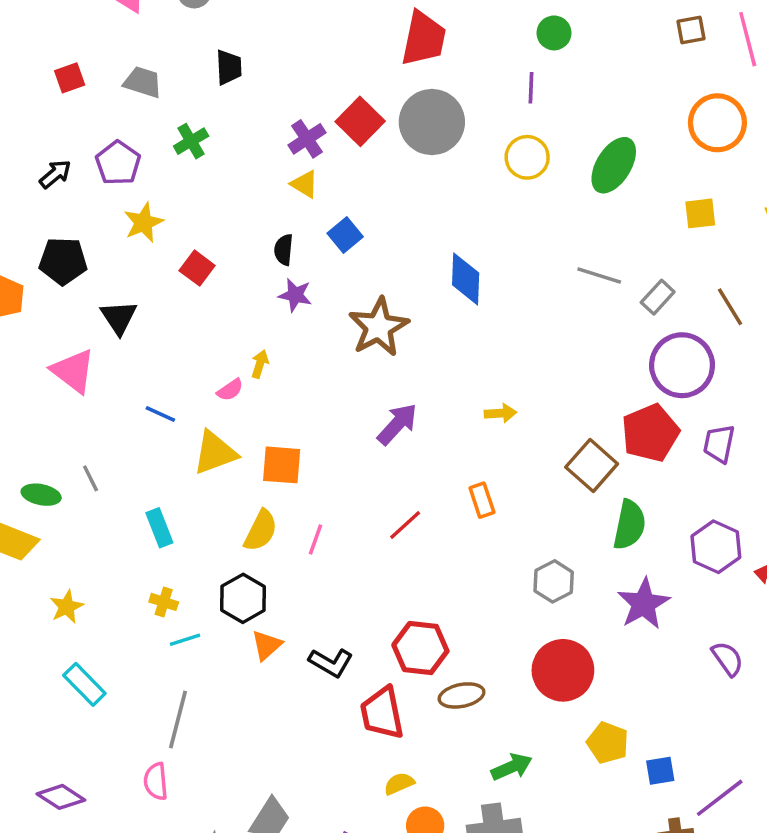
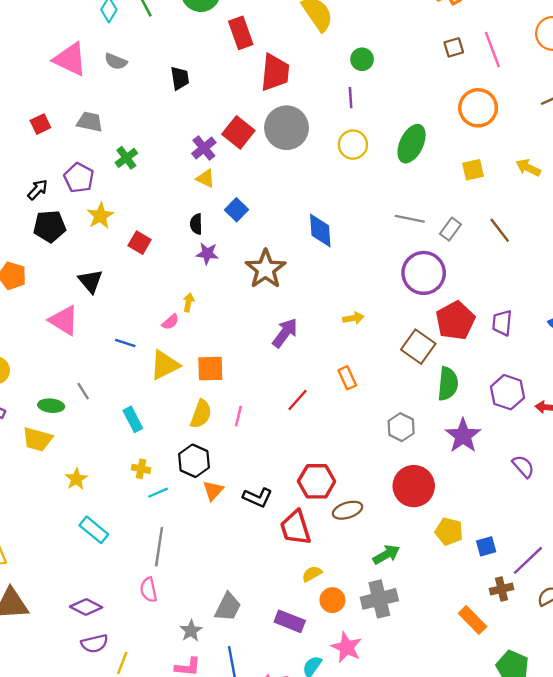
black trapezoid: (229, 67) -> (180, 78), moved
black pentagon: (63, 261) -> (50, 226), moved
purple circle: (682, 365) -> (424, 273), moved

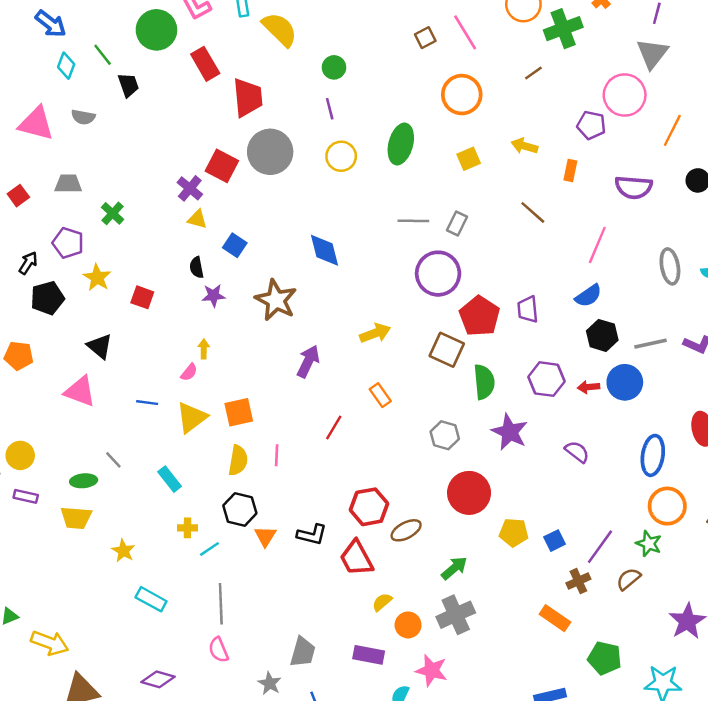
black trapezoid: (180, 78) -> (128, 85), moved
brown line: (500, 230) -> (533, 212), moved
yellow arrow: (353, 318) -> (375, 333), size x1.4

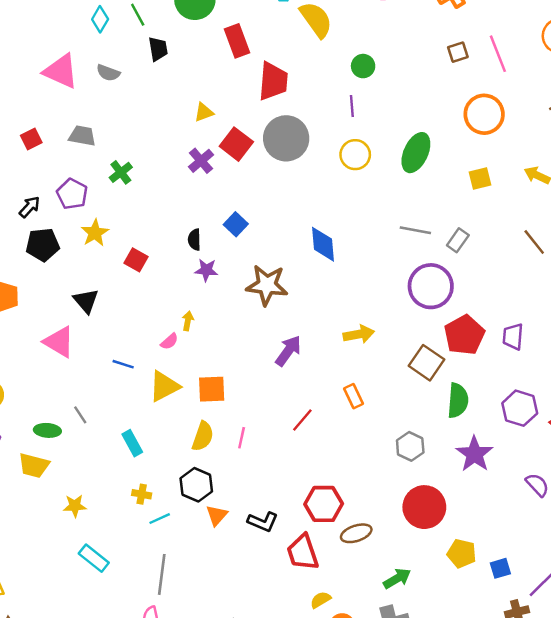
yellow triangle: (197, 219) -> (204, 112), moved, turned -45
brown star: (276, 300) -> (267, 285), turned -30
yellow star: (123, 551) -> (75, 506), turned 30

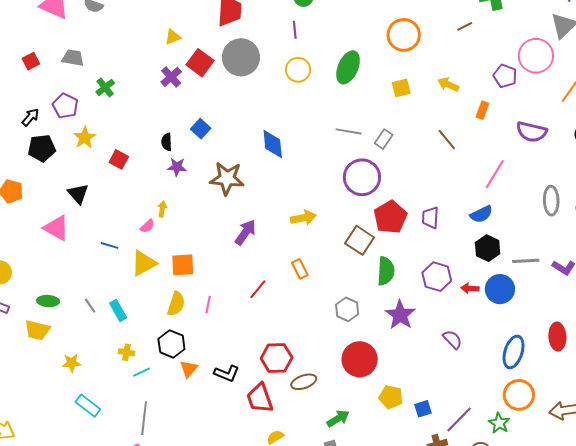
gray line: (80, 415) -> (90, 306), moved

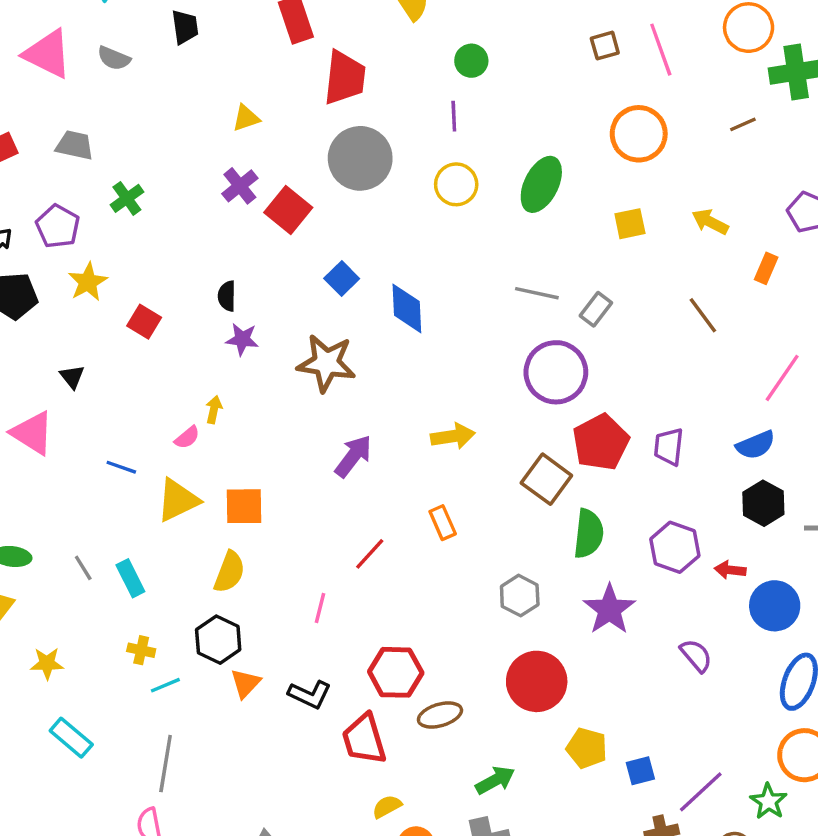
red square: (200, 63) -> (288, 210), moved
blue square: (201, 129) -> (342, 279), moved
black triangle: (78, 194) -> (72, 377), size x0.7
blue circle: (500, 289) -> (775, 606), moved
pink line: (208, 305) -> (320, 608), moved

